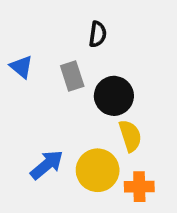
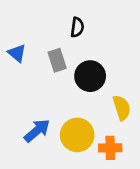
yellow semicircle: (130, 136) -> (122, 108), moved

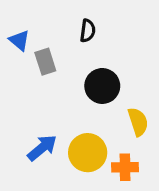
blue triangle: (17, 53) -> (19, 40), moved
gray rectangle: (57, 60) -> (45, 62), moved

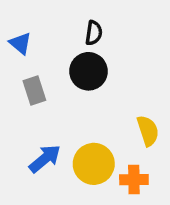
gray rectangle: (45, 62) -> (34, 91), moved
black circle: (102, 86) -> (88, 71), moved

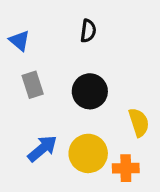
black circle: (88, 71) -> (90, 91), moved

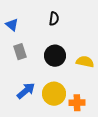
yellow semicircle: (139, 122) -> (85, 62), moved, turned -60

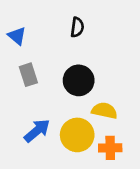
yellow semicircle: (85, 62) -> (104, 111), moved

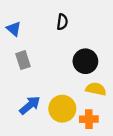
black circle: (79, 80) -> (85, 61), moved
yellow semicircle: (104, 111) -> (96, 89), moved

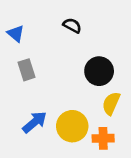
black semicircle: (62, 22) -> (72, 25), turned -70
yellow semicircle: (96, 89) -> (111, 103), turned -78

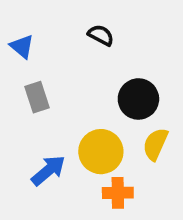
yellow circle: (72, 126) -> (101, 152), moved
orange cross: (103, 138) -> (118, 193), moved

